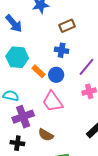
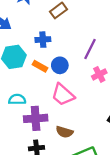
blue cross: (62, 50) -> (43, 40), moved
purple cross: (23, 117) -> (36, 118), turned 30

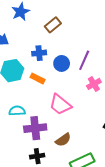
blue circle: (60, 65) -> (62, 63), moved
brown semicircle: (64, 132) -> (63, 140), turned -49

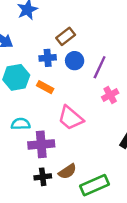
brown rectangle: (53, 25) -> (66, 36), moved
blue circle: (62, 63) -> (75, 61), moved
brown semicircle: (63, 140) -> (67, 171), moved

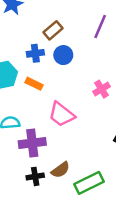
purple line: (100, 67) -> (100, 26), moved

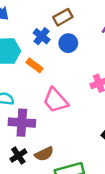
blue cross: (35, 53) -> (42, 36), turned 35
black cross: (35, 176) -> (18, 156), turned -35

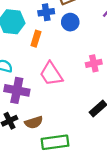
blue cross: (42, 36) -> (46, 12), turned 35
orange rectangle: (35, 65) -> (36, 39), turned 63

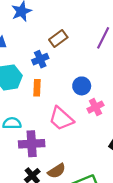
blue circle: (70, 22) -> (82, 86), moved
pink cross: (94, 63) -> (95, 107), moved

